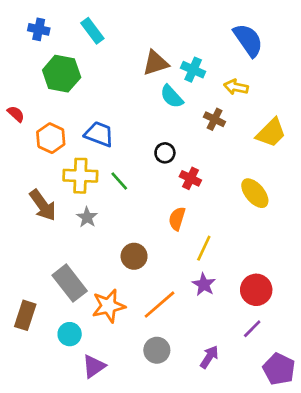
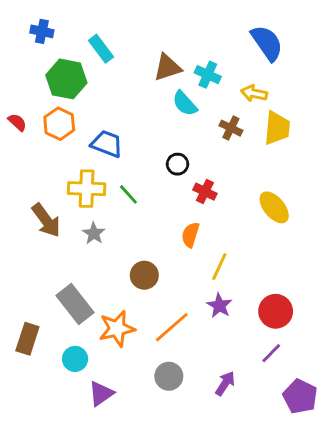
cyan rectangle: (92, 31) -> (101, 49), moved
yellow trapezoid: (271, 133) -> (277, 128), moved, turned -40
orange hexagon: (51, 138) -> (59, 124), moved

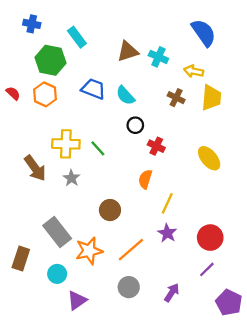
cyan semicircle: (185, 103) -> (125, 95), moved
blue trapezoid: (107, 144) -> (93, 89), moved

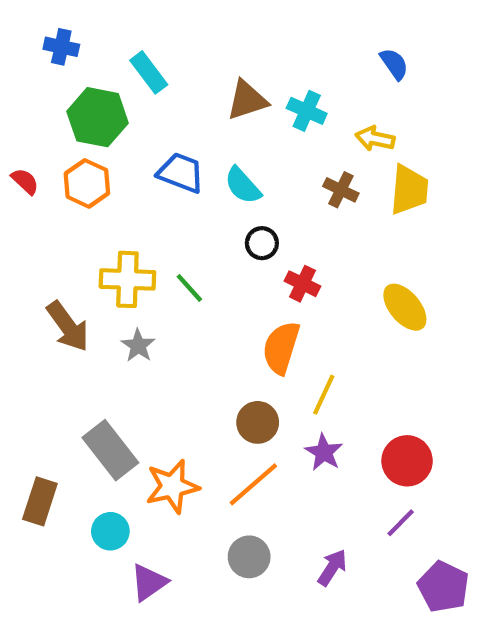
blue semicircle: (204, 33) -> (394, 64), size x0.6
orange semicircle: (145, 179) -> (281, 348), size x1.4
brown circle: (110, 210) -> (258, 422), moved

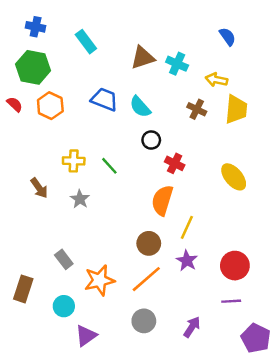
green hexagon: (98, 117) -> (33, 67), moved
yellow cross: (127, 279) -> (74, 161), size x0.7
brown arrow: (68, 326) -> (39, 188), size x0.7
gray rectangle: (110, 450) -> (64, 259), size x0.6
purple line: (401, 523) -> (231, 301), turned 42

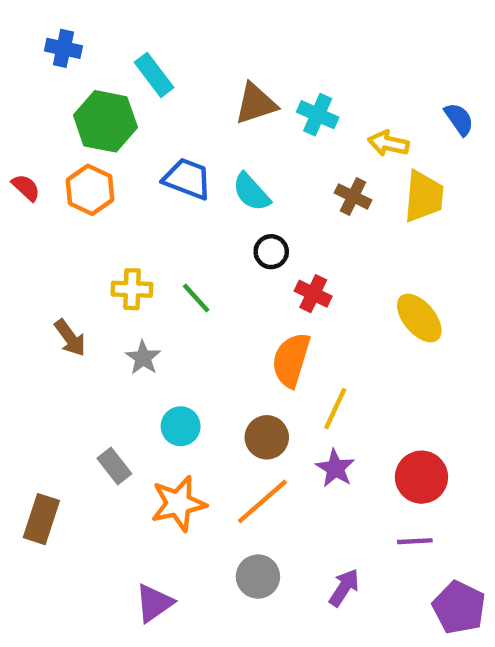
blue semicircle: (228, 37) -> (459, 119), moved
green hexagon: (33, 67) -> (105, 121), moved
cyan circle: (64, 306) -> (181, 426), moved

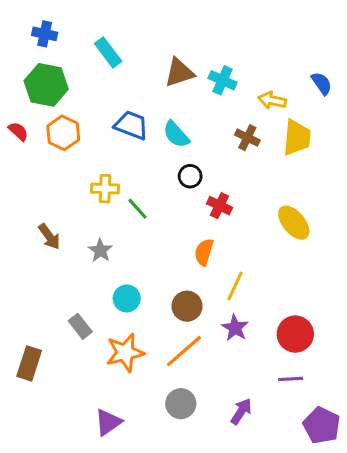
green hexagon: (105, 121) -> (46, 85), moved
yellow cross: (132, 289) -> (105, 189), moved
orange semicircle: (291, 360) -> (204, 252), size x0.7

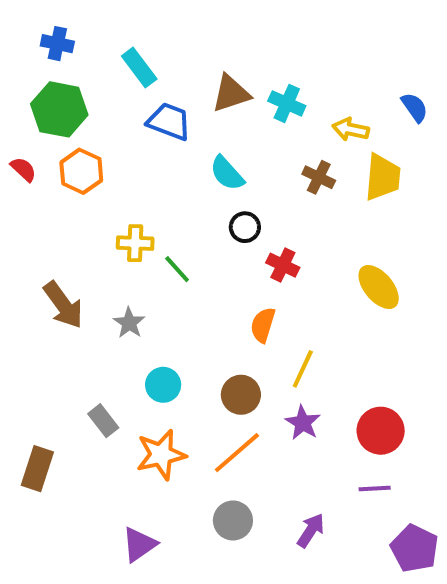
blue trapezoid: (131, 125) -> (169, 121), moved
brown arrow: (49, 237) -> (63, 305), size x1.4

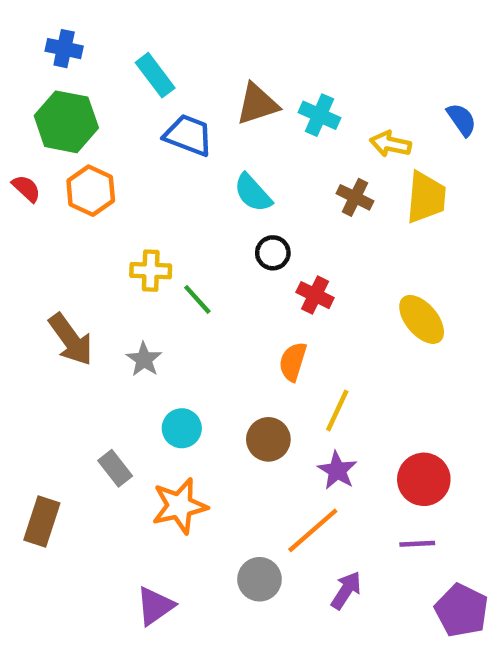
orange line: (237, 453) -> (313, 530), moved

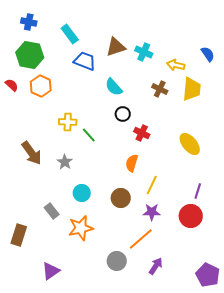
purple star: (337, 470) -> (152, 212), turned -30
purple line: (417, 544) -> (198, 191), moved, turned -70
purple triangle: (155, 606) -> (51, 271), moved

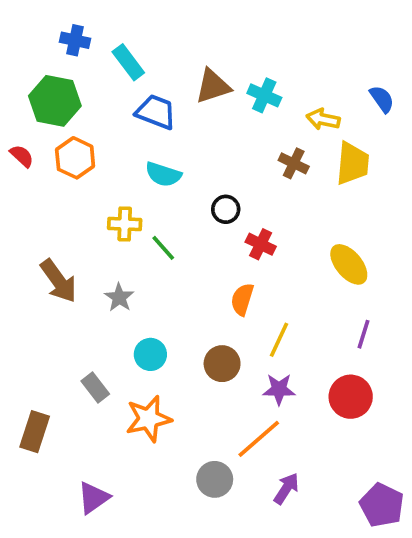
blue cross: (29, 22) -> (75, 40), moved
cyan semicircle: (114, 87) -> (163, 174), moved, turned -30
purple line: (198, 191) -> (364, 334), moved

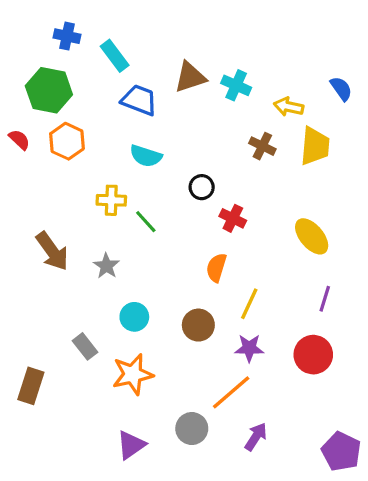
purple triangle: (93, 498) -> (131, 445), moved

